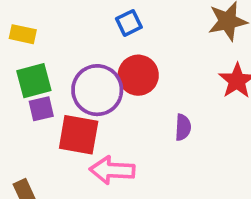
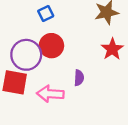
pink arrow: (112, 170) -> (50, 94), moved

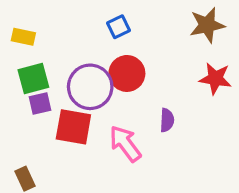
red star: (112, 49) -> (215, 78), turned -30
pink arrow: (50, 94) -> (125, 144), turned 50

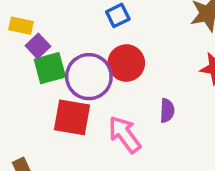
green square: (33, 78) -> (50, 68), moved
purple square: (40, 104) -> (38, 46), moved, turned -30

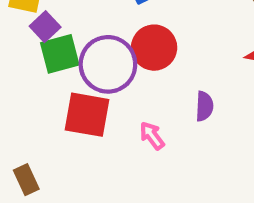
pink arrow: (125, 134) -> (152, 136), size x0.6

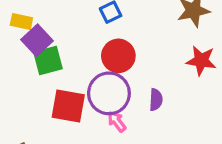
purple square: (45, 27) -> (37, 40), size x1.4
purple circle: (108, 64) -> (109, 93), moved

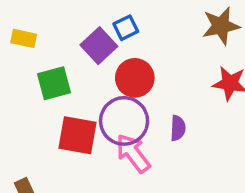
purple square: (37, 40) -> (99, 46), moved
pink arrow: (117, 122) -> (133, 153), size x1.6

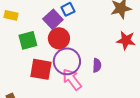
red circle: (135, 78) -> (59, 38), moved

